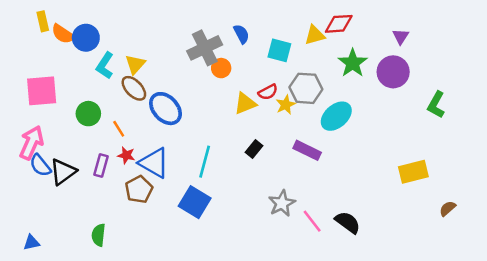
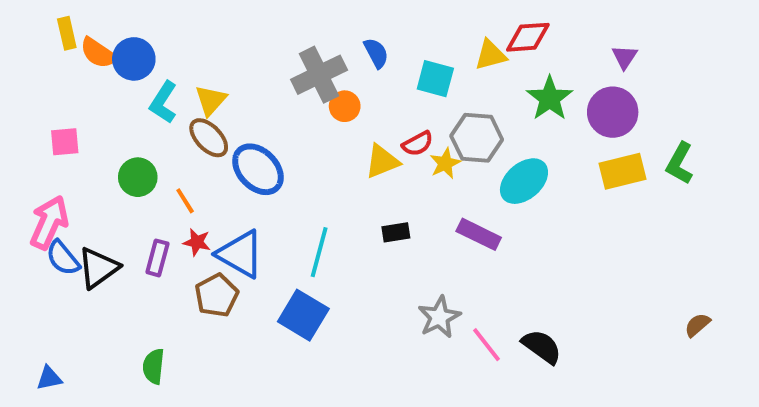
pink square: (42, 91) -> (65, 142), size x0.6
black rectangle: (254, 149) -> (396, 232), turned 42
yellow rectangle: (413, 172) -> (623, 171), moved

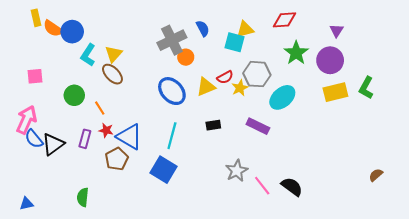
yellow triangle: (490, 55) -> (245, 29), moved
blue ellipse: (258, 169) -> (172, 91), moved

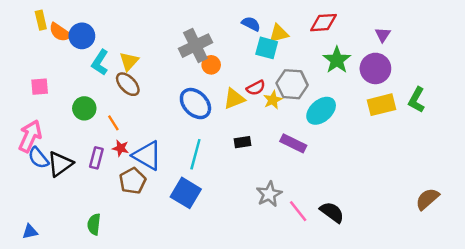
blue semicircle: (203, 28) -> (251, 24), moved, turned -35
brown semicircle: (376, 175) -> (427, 199), size x1.5

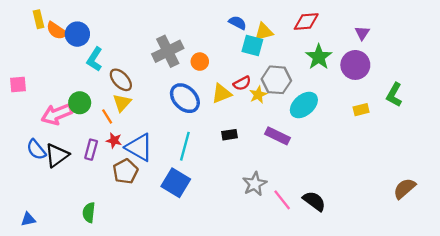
gray cross: (195, 46) -> (168, 51), moved
yellow triangle: (129, 61) -> (122, 103), moved
pink square: (40, 87) -> (18, 84), moved
yellow rectangle: (381, 105) -> (361, 110), moved, size x0.6
pink arrow: (30, 136) -> (57, 114), moved, turned -136

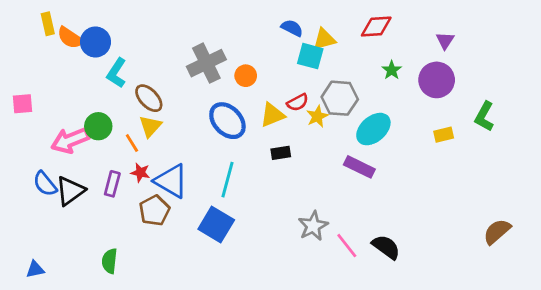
green star: (319, 57) -> (392, 70), size x0.6
black rectangle: (230, 135) -> (281, 153), moved
purple rectangle: (278, 136) -> (359, 167), moved

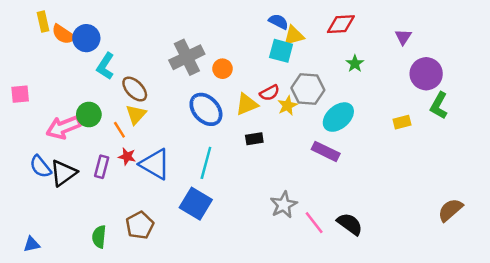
blue semicircle: (292, 28) -> (279, 22), moved
purple circle: (437, 80) -> (426, 74), moved
brown pentagon: (154, 210) -> (140, 225), moved

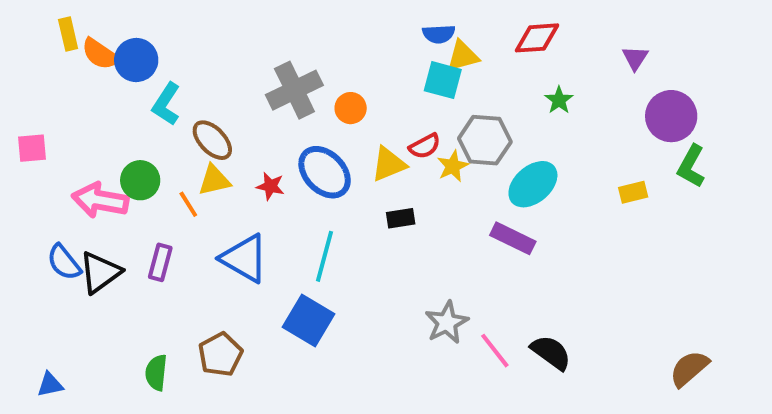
blue semicircle: (279, 22) -> (439, 34), turned 150
yellow triangle: (136, 114) -> (214, 180), turned 35
pink arrow: (63, 127) -> (100, 200), turned 32
red star: (127, 156) -> (270, 186), moved
brown semicircle: (450, 210) -> (689, 369), moved

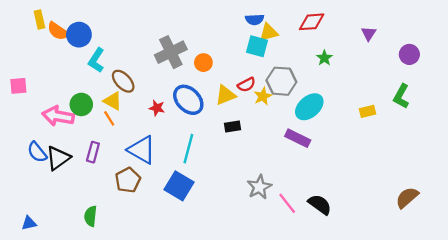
purple circle: (671, 116) -> (409, 54), moved, size x0.7
yellow triangle: (214, 180) -> (113, 101), moved, turned 42
brown pentagon: (220, 355) -> (128, 180), moved
brown semicircle: (689, 369) -> (407, 198), moved

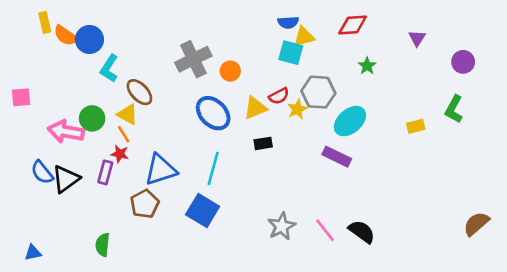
red star: (157, 108) -> (120, 154), moved
blue triangle: (142, 150) -> (161, 170), turned -48
gray star: (259, 187) -> (282, 226), moved
brown semicircle: (407, 198) -> (476, 224), moved

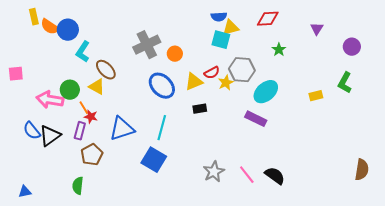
orange line: (124, 134) -> (84, 108), moved
brown pentagon: (145, 204) -> (92, 155), moved
brown semicircle: (476, 224) -> (362, 170), turned 140

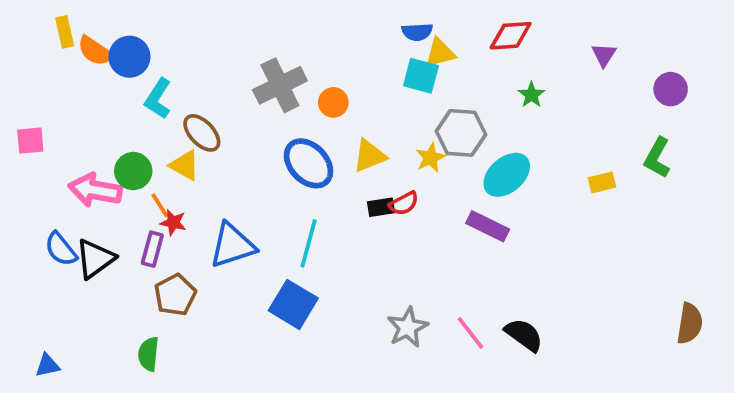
red semicircle: (212, 73) -> (404, 203), moved

